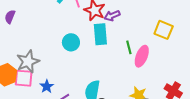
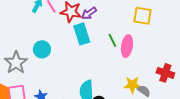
cyan circle: (71, 42) -> (42, 49), moved
gray star: (28, 62) -> (16, 63), moved

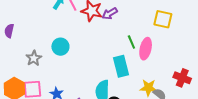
cyan rectangle: (82, 34) -> (121, 66), moved
gray star: (16, 63) -> (34, 58), size x0.7

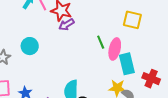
purple arrow: (110, 13) -> (66, 25), moved
cyan rectangle: (121, 66) -> (127, 64), moved

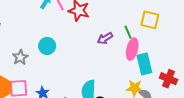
purple arrow: (66, 25) -> (105, 38), moved
green line: (101, 42) -> (128, 32), moved

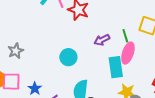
cyan circle: (47, 46) -> (68, 57), moved
cyan rectangle: (144, 64) -> (116, 67), moved

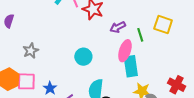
purple arrow: (102, 40) -> (118, 27), moved
pink ellipse: (128, 53) -> (125, 51), moved

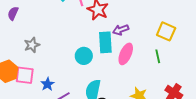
green line: (140, 35) -> (158, 56), moved
cyan rectangle: (131, 66) -> (105, 42), moved

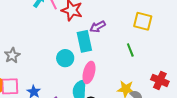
pink ellipse: (126, 54) -> (89, 72), moved
green line: (158, 56) -> (130, 50), moved

